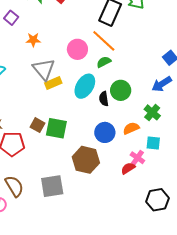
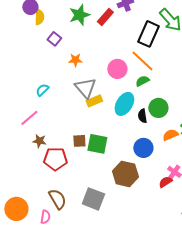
brown square: (37, 125) -> (79, 141), turned -32
orange semicircle: (131, 128) -> (170, 135), moved
gray square: (52, 186) -> (93, 199), turned 30

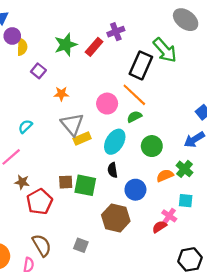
black semicircle: (142, 116) -> (113, 170), moved
red pentagon: (55, 159) -> (40, 202), turned -30
gray square: (93, 199) -> (81, 245), size x0.6

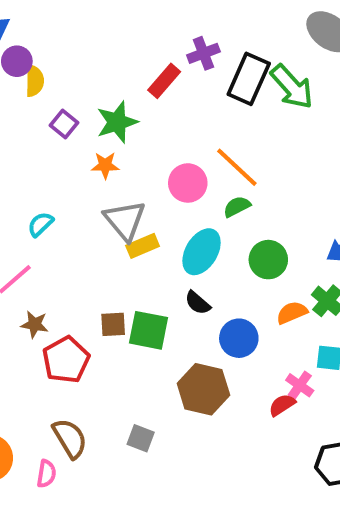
green star: (66, 45) -> (117, 122), moved
black rectangle: (141, 65) -> (249, 79), moved
black semicircle: (113, 170) -> (198, 303), turned -40

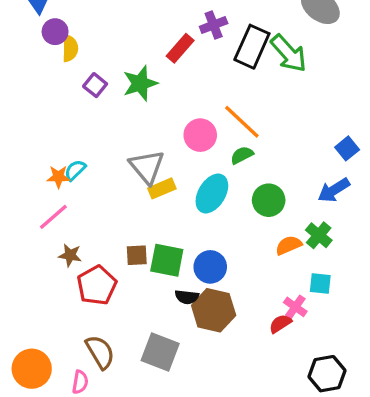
orange star: (105, 165) -> (58, 177), moved
black semicircle: (198, 303) -> (187, 297), moved, turned -35
blue circle: (239, 338) -> (210, 267), moved
gray square: (141, 438) -> (160, 352), size x1.6

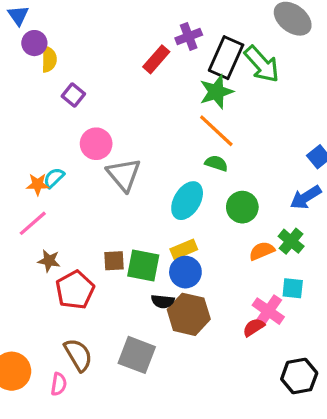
green star: (140, 83) -> (216, 92), moved
pink circle: (200, 135) -> (96, 144), moved
green semicircle: (242, 155) -> (216, 163), turned 45
yellow rectangle: (162, 188) -> (184, 249), moved
pink cross: (295, 307) -> (268, 311), size x1.4

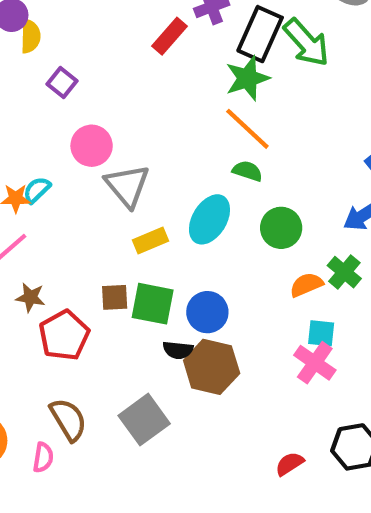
yellow rectangle: (184, 249) -> (151, 240), moved
cyan square: (293, 288) -> (321, 333), moved
red semicircle: (254, 327) -> (290, 464), moved
gray square: (137, 355) -> (144, 420), turned 33

